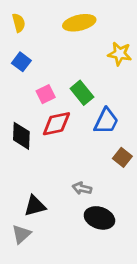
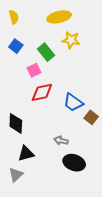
yellow star: (120, 54) -> (71, 40), moved
green rectangle: (82, 93) -> (46, 52), moved
blue trapezoid: (106, 121) -> (73, 102), moved, turned 100
black diamond: (21, 136) -> (16, 123), moved

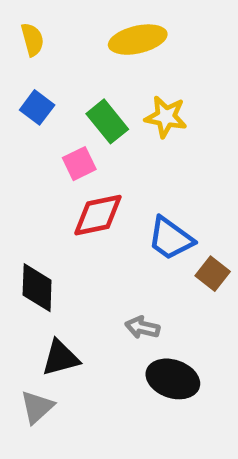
yellow star: (71, 40) -> (166, 117), moved

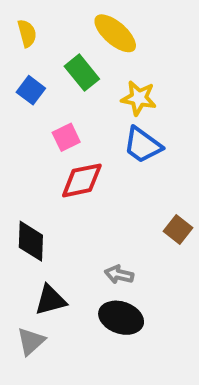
yellow ellipse: (138, 40) -> (115, 33), turned 54
green rectangle: (107, 121) -> (82, 73), moved
blue trapezoid: (170, 238) -> (143, 145), moved
black ellipse: (173, 379) -> (121, 318), moved

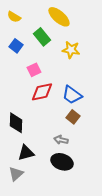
yellow semicircle: (27, 33) -> (14, 17), turned 136
blue trapezoid: (143, 145) -> (72, 95), moved
brown square: (178, 229) -> (73, 117), moved

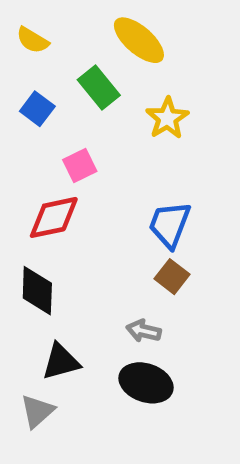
yellow star: (71, 50) -> (167, 118), turned 30
red diamond: (42, 92) -> (54, 217), moved
blue trapezoid: (72, 95) -> (170, 225), turned 75

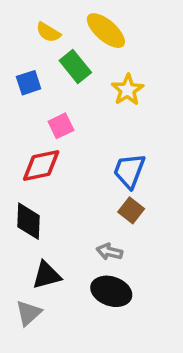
yellow semicircle: (33, 40) -> (48, 32), moved
blue square: (37, 109) -> (29, 83), turned 35

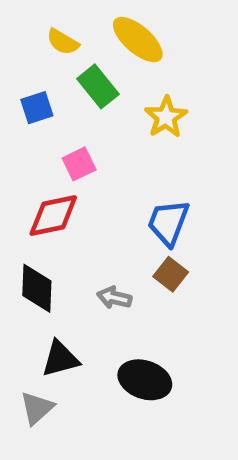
gray arrow: (109, 252) -> (114, 298), moved

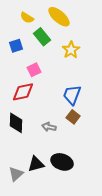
black triangle: (60, 359) -> (36, 164), moved

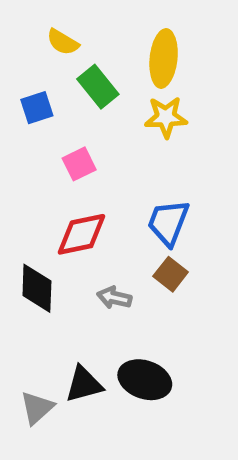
yellow ellipse: (59, 17) -> (164, 58), moved, turned 55
yellow star: (71, 50) -> (166, 117), turned 30
red diamond: (23, 92) -> (81, 234), moved

